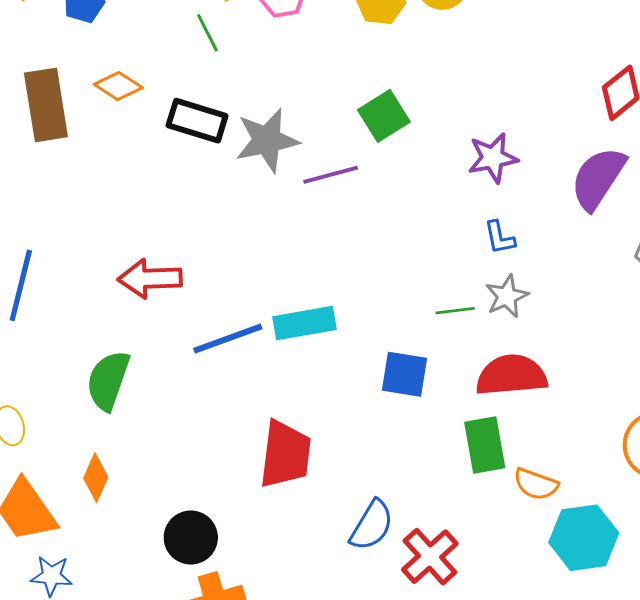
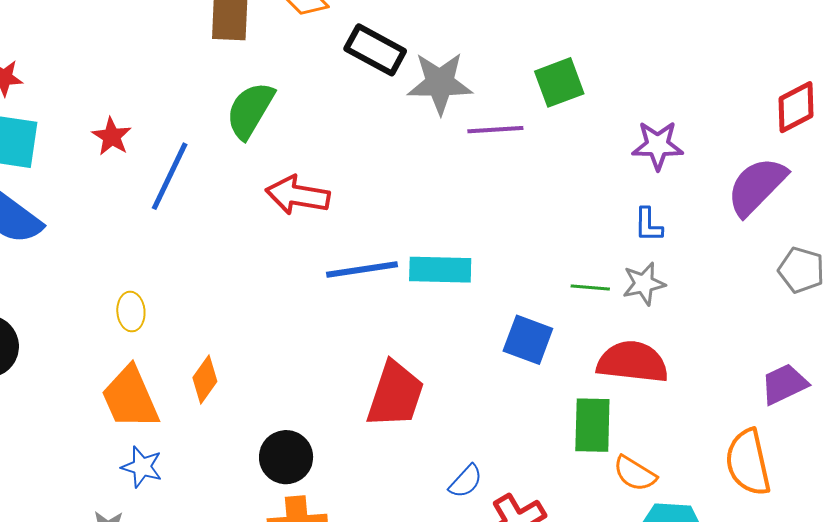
green semicircle: (108, 380) -> (250, 110), moved
blue semicircle: (372, 525) -> (466, 481), size x0.7

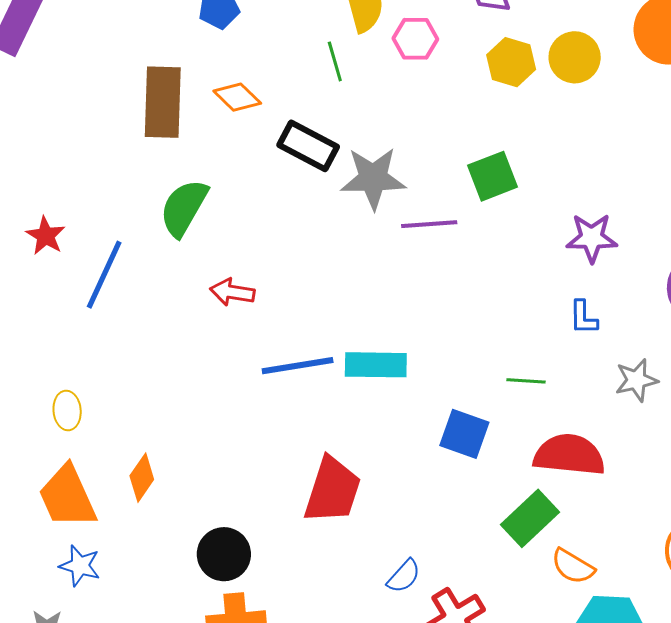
red arrow: (298, 195) -> (232, 292), size x0.7
gray star: (644, 284) -> (636, 380), moved
green rectangle: (592, 425) -> (530, 518), turned 46

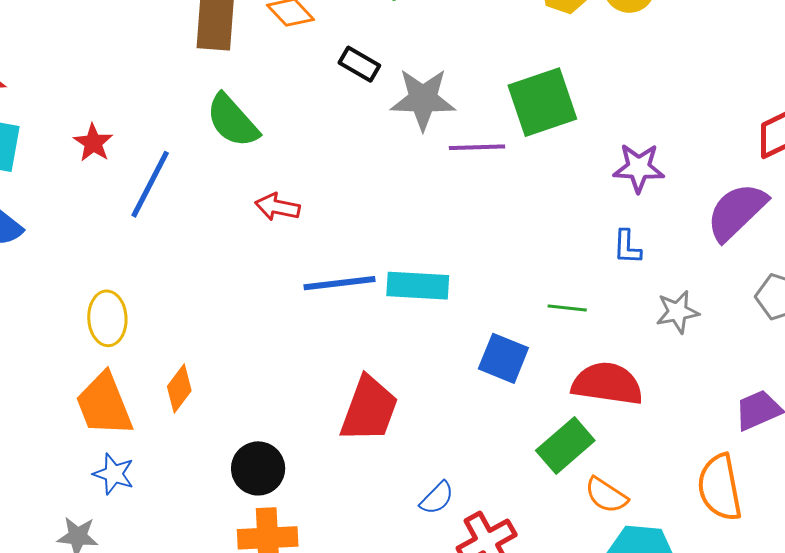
black rectangle: (308, 146) -> (359, 64), size x0.7
green square: (493, 176) -> (542, 102), size x1.4
green semicircle: (184, 208) -> (232, 121), turned -74
yellow ellipse: (67, 410) -> (107, 318), size x1.4

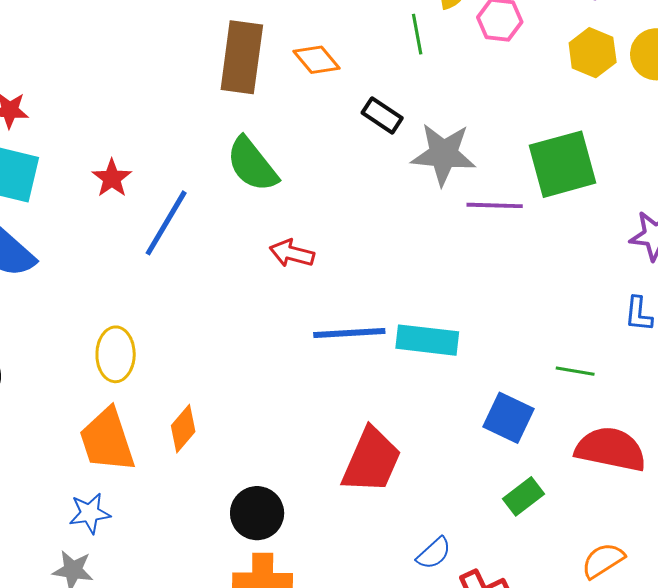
green rectangle: (565, 446) -> (524, 496), moved, size x0.7
blue star: (114, 474) -> (90, 513), moved, turned -30
orange semicircle: (606, 495) -> (603, 561), turned 111

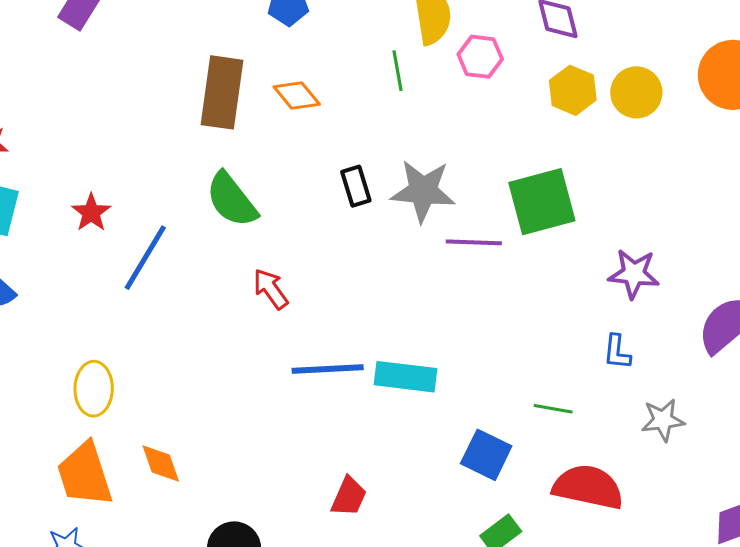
black rectangle: (382, 115) -> (356, 186), moved, turned 39
red arrow: (292, 253) -> (271, 289), turned 39
orange diamond: (183, 429) -> (161, 463), turned -60
red trapezoid: (371, 460) -> (349, 497), size x0.6

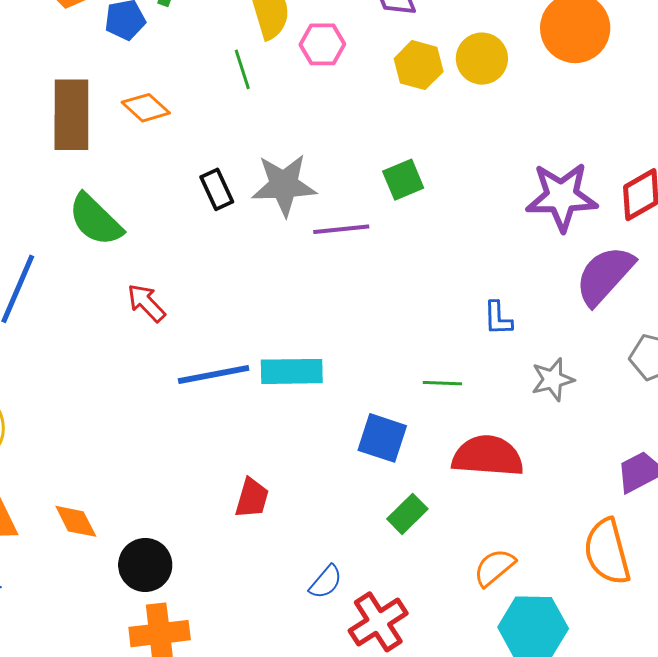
green square: (542, 202) -> (403, 180), size x0.6
purple star: (634, 274) -> (562, 197), moved, size x1.4
orange diamond: (161, 463) -> (76, 521), moved

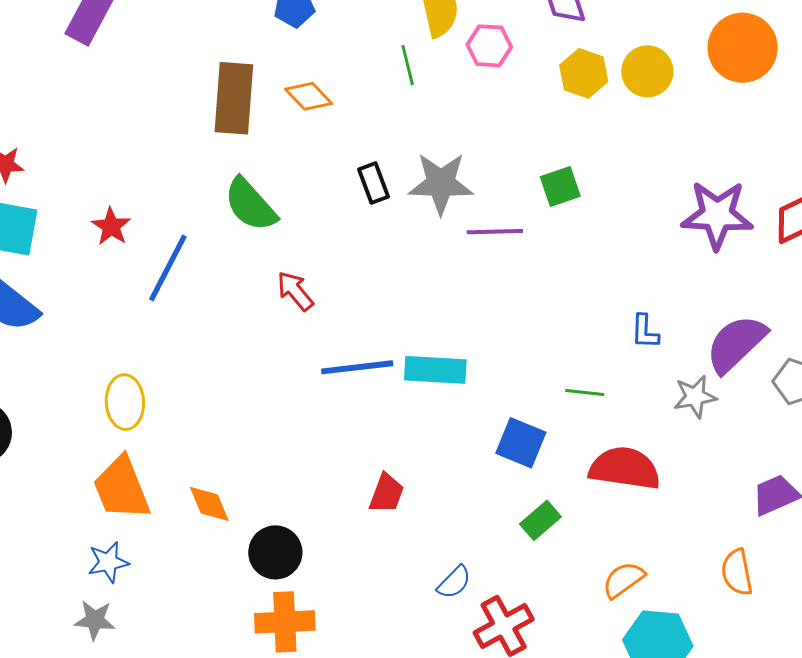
purple semicircle: (605, 275) -> (736, 344), moved
orange semicircle: (607, 552) -> (737, 572), size x0.7

